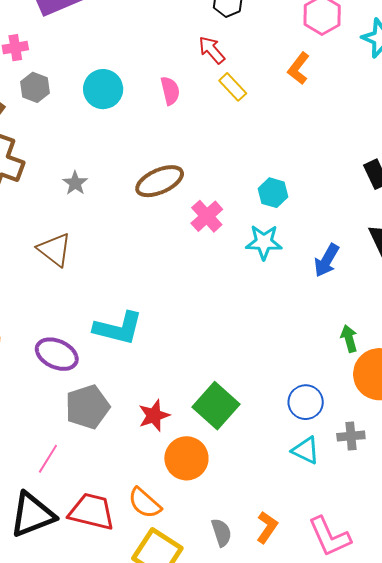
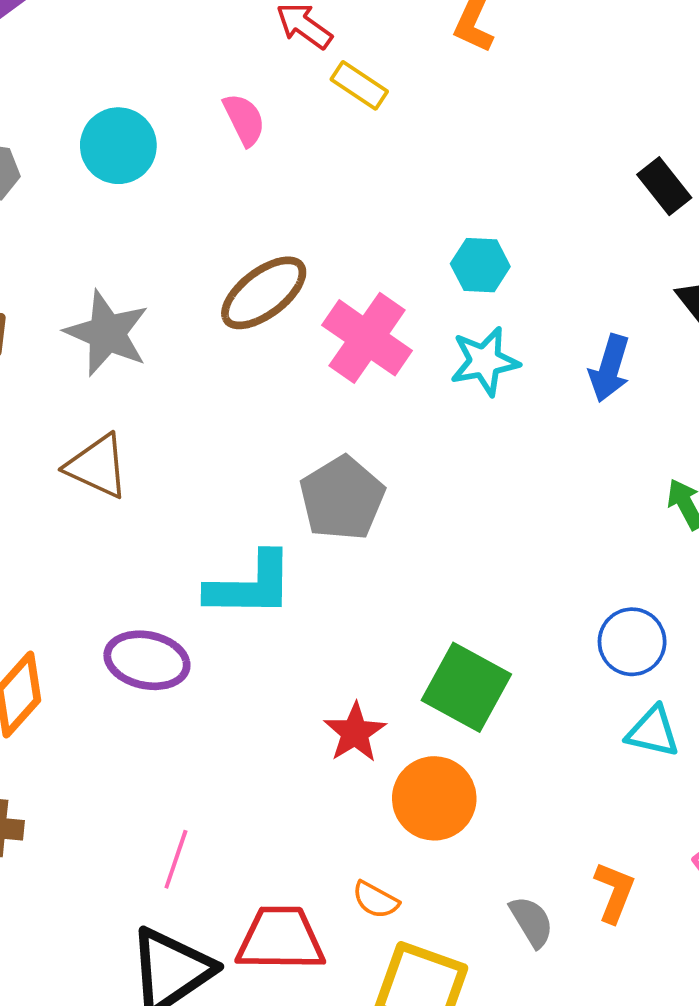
gray star: (75, 183) -> (107, 333), size x1.8
pink cross: (207, 216) -> (367, 338), size x1.4
gray pentagon: (87, 407) -> (342, 498), moved
orange semicircle: (145, 503) -> (375, 900), size x0.7

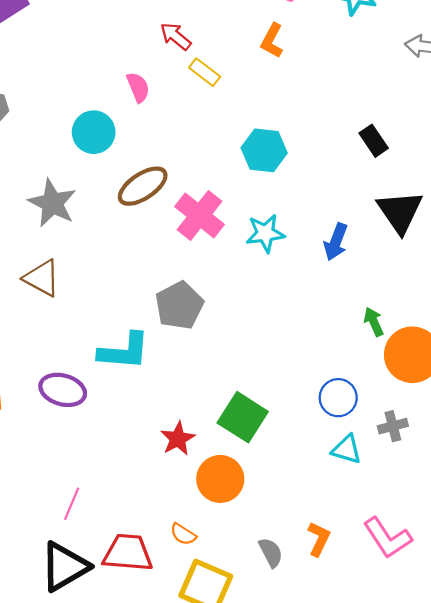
cyan circle: (118, 146) -> (94, 132), moved
cyan hexagon: (480, 265) -> (264, 150), moved, size x1.4

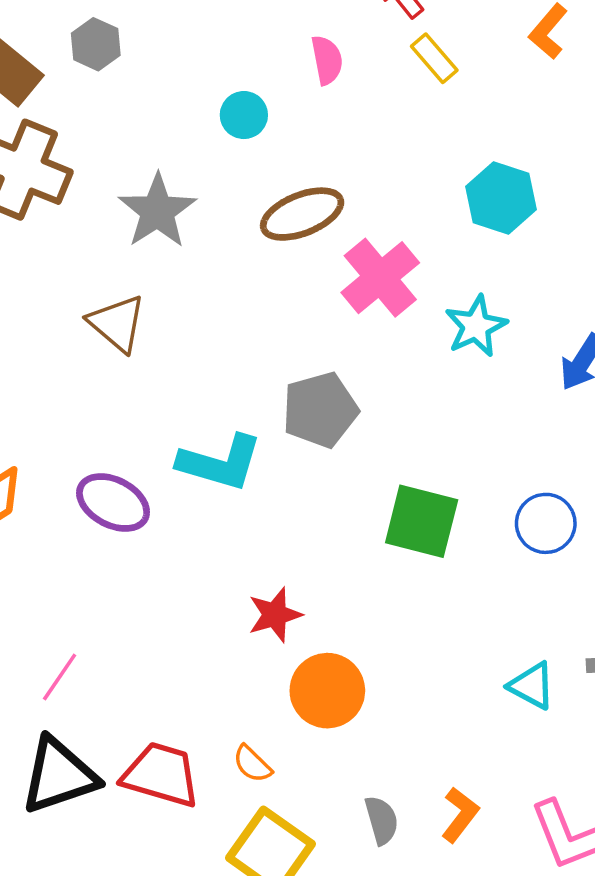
cyan circle: (94, 132) -> (244, 115), size x0.7
cyan star: (265, 233) -> (476, 326), turned -30
blue circle: (338, 398) -> (546, 523), moved
green square: (243, 417) -> (422, 521), moved, turned -30
pink line: (72, 504) -> (60, 677), moved

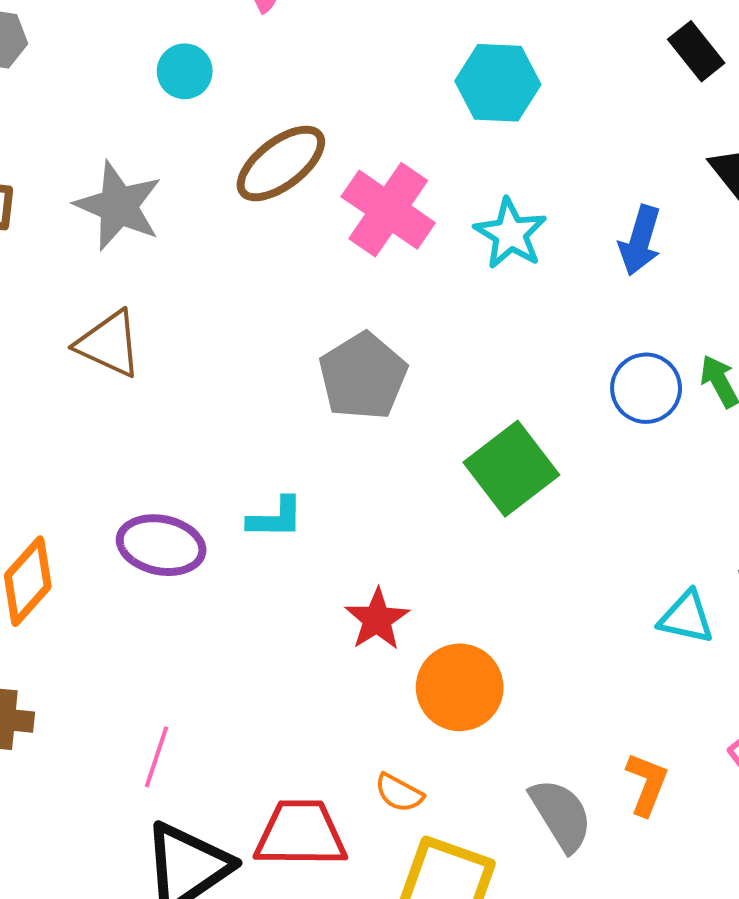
cyan L-shape: (220, 463) -> (276, 518), moved, size x0.6
green square: (422, 521) -> (511, 469), turned -36
blue circle: (546, 523) -> (646, 388), moved
gray semicircle: (382, 820) -> (561, 815), size x1.4

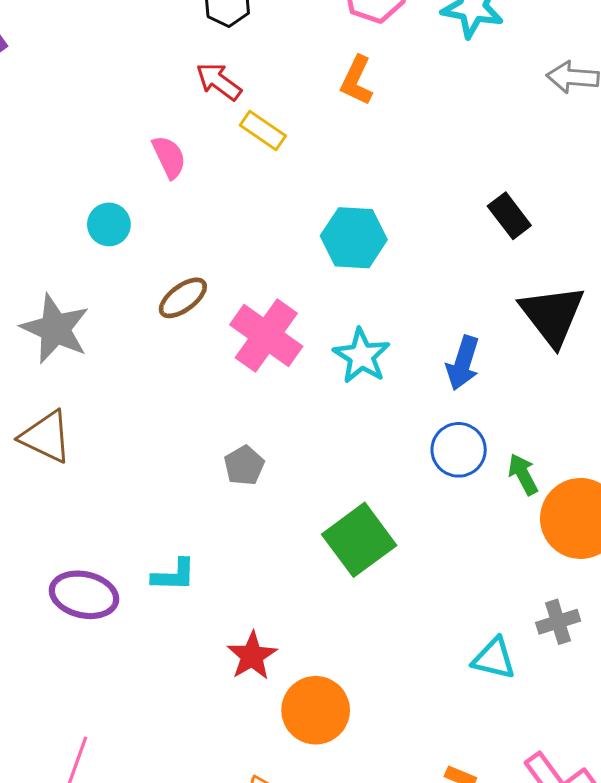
brown ellipse: (281, 163) -> (183, 298), size x0.7
gray pentagon: (363, 376) -> (244, 465), size x0.6
blue circle: (646, 388) -> (459, 450), moved

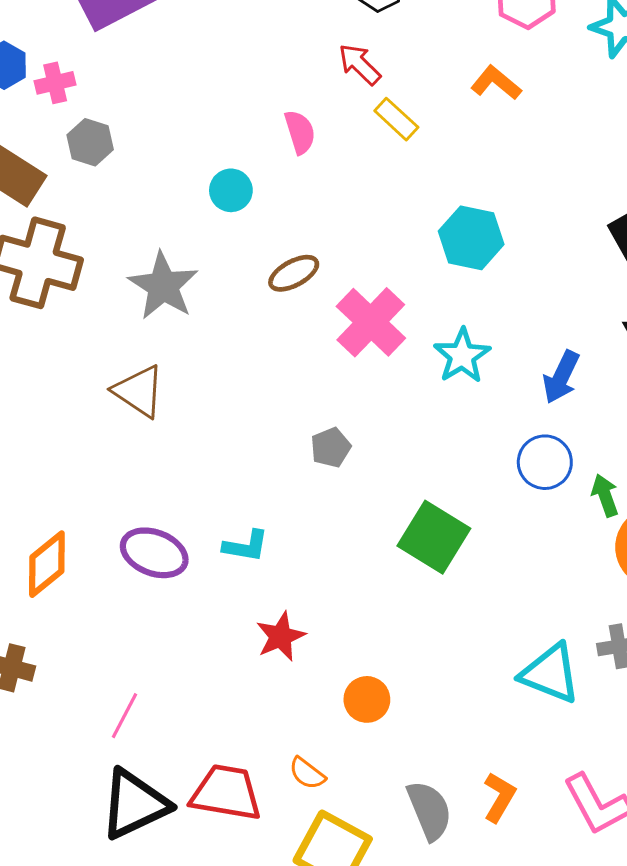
orange L-shape: (357, 80) -> (496, 83), turned 96
green square: (359, 540) -> (434, 537), turned -30
red star: (252, 656) -> (281, 636), moved
cyan triangle: (494, 658) -> (550, 673), size x1.4
orange circle: (316, 710) -> (367, 699), size x0.7

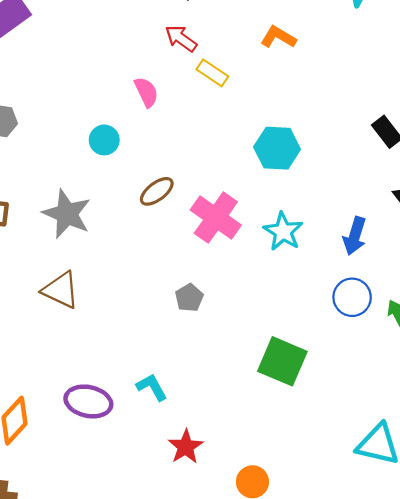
gray pentagon: (331, 448) -> (189, 298), moved
cyan L-shape: (246, 546) -> (152, 387), turned -120

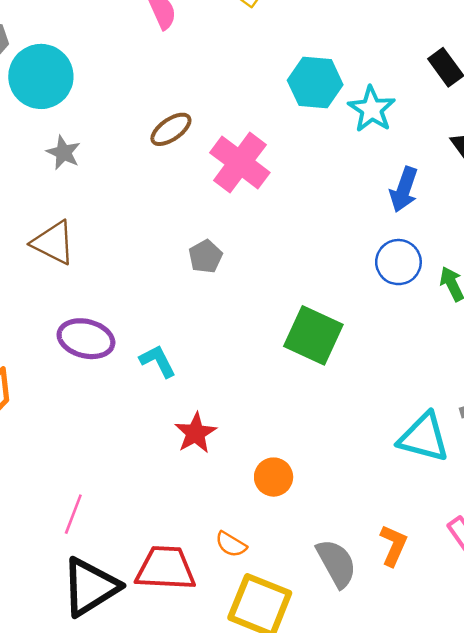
cyan circle: (104, 140) -> (41, 76), moved, size x1.8
gray star: (67, 214) -> (63, 153), size x0.6
cyan star: (283, 231) -> (372, 109), moved
purple ellipse: (88, 401) -> (86, 339), moved

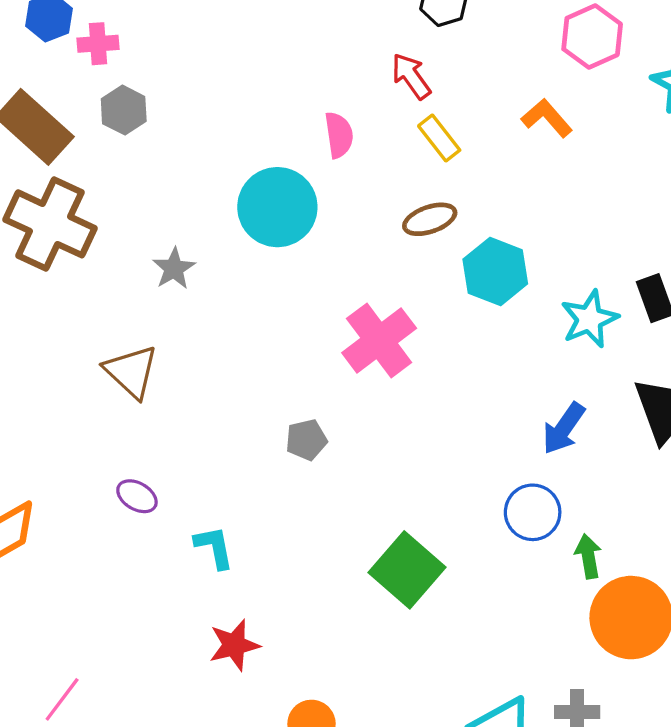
cyan circle: (41, 76) -> (277, 207), moved
cyan star: (372, 109) -> (589, 319), moved
brown ellipse: (171, 129) -> (430, 219), moved
purple ellipse: (86, 339) -> (137, 496), size x0.6

